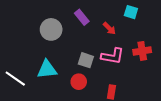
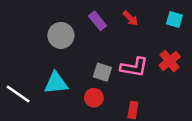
cyan square: (131, 12) -> (174, 20), moved
red arrow: (109, 28) -> (130, 18), moved
red cross: (142, 51) -> (170, 61), turned -30

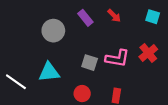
red circle: (94, 98) -> (82, 94), moved

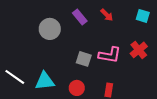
cyan triangle: (49, 72) -> (45, 81), moved

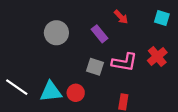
purple rectangle: (80, 17) -> (99, 34), moved
red circle: (77, 88) -> (76, 93), moved

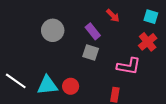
red cross: (157, 57) -> (148, 42), moved
pink L-shape: (124, 62) -> (129, 66), moved
gray square: (95, 67) -> (91, 52), moved

